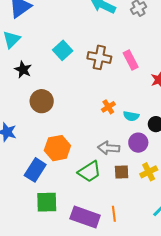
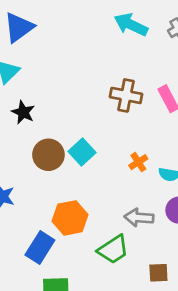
cyan square: (63, 50) -> (82, 152), moved
brown square: (122, 172) -> (158, 273), moved

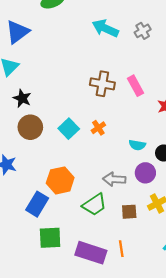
brown circle: (48, 155) -> (30, 127), moved
orange cross: (138, 162) -> (98, 128), moved
brown square: (158, 273) -> (129, 212), moved

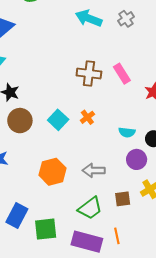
gray arrow: (114, 179) -> (94, 170), moved
blue rectangle: (37, 204) -> (17, 216), moved
green trapezoid: (94, 205) -> (90, 208), moved

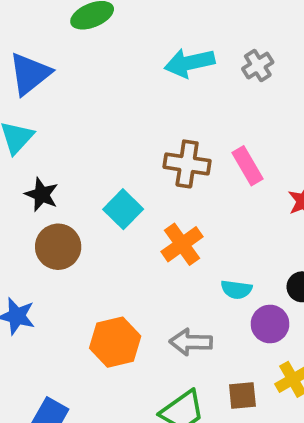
cyan arrow: (89, 18) -> (189, 63), turned -35
orange cross: (87, 117) -> (182, 244), size x1.5
cyan square: (58, 120) -> (123, 209), moved
cyan semicircle: (127, 132) -> (236, 290), moved

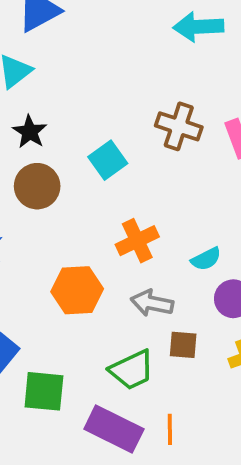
orange cross: (182, 244) -> (137, 241), moved
cyan semicircle: (236, 290) -> (206, 259), turned -44
brown square: (242, 396) -> (183, 345), moved

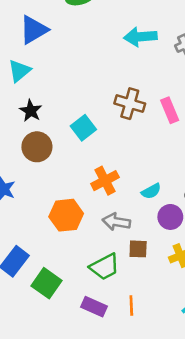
green square: (44, 391) -> (47, 283), turned 32
purple rectangle: (114, 429) -> (94, 307), size x0.7

